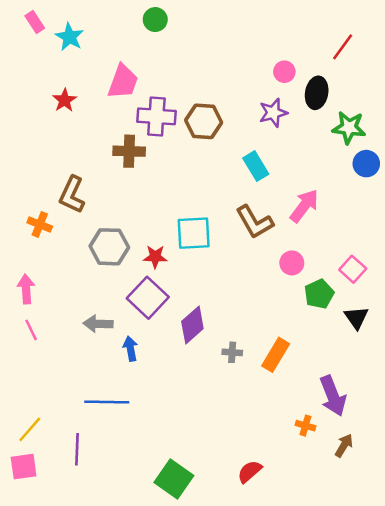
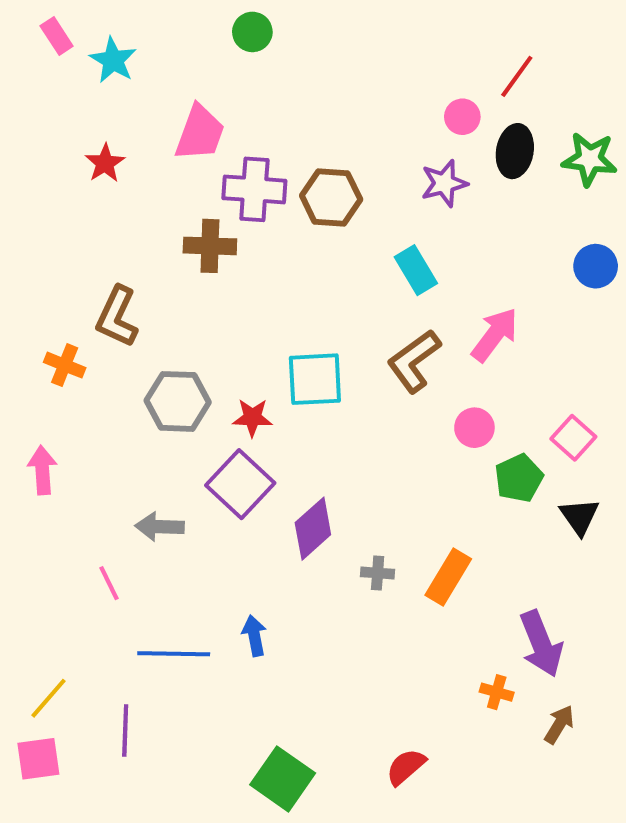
red line: (343, 47) -> (517, 76), moved
green star: (349, 128) -> (590, 159), moved
brown L-shape: (255, 222) -> (414, 361), turned 84
pink line: (31, 330) -> (109, 583), moved
blue arrow: (130, 349) -> (254, 636), moved

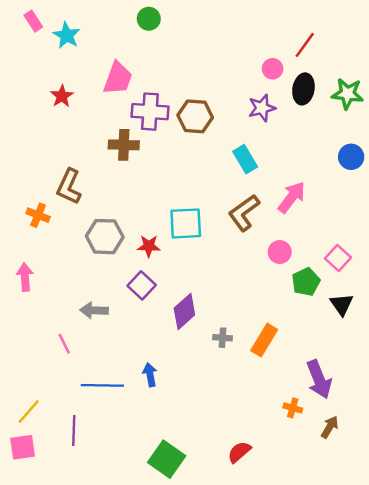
purple square: (240, 484) -> (142, 285), size x0.7

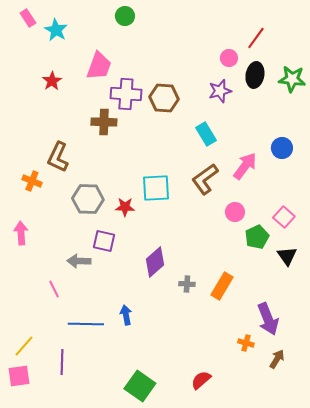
blue circle: (351, 157) -> (282, 148), moved
purple square: (142, 285) -> (104, 241), moved, turned -30

